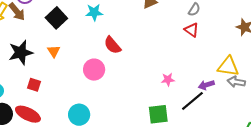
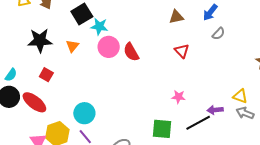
cyan star: (94, 12) -> (99, 26), moved
red triangle: (192, 30) -> (182, 51), moved
yellow triangle: (228, 66) -> (240, 96), size x0.7
pink circle: (94, 70) -> (109, 47), moved

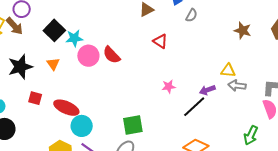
red ellipse: (34, 102) -> (66, 108), moved
green square: (162, 129) -> (133, 125), moved

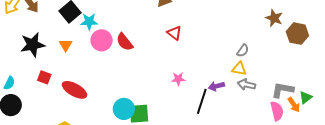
gray semicircle: (191, 15) -> (243, 51), moved
brown star: (243, 31) -> (274, 18), moved
black line: (194, 107) -> (202, 101), turned -35
cyan circle: (82, 126) -> (124, 109), moved

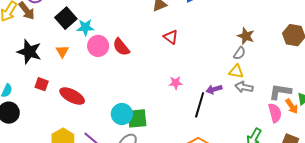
brown star: (274, 18) -> (246, 36), moved
black star: (33, 45) -> (29, 52), turned 30

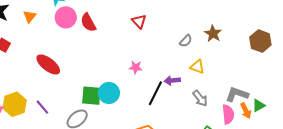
gray semicircle: (240, 53) -> (186, 41), moved
gray arrow: (244, 87) -> (200, 98), moved, turned -150
red ellipse: (72, 96) -> (48, 64), moved
cyan circle: (122, 114) -> (109, 93), moved

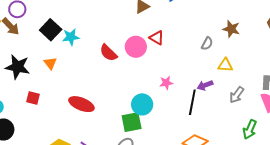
pink circle: (66, 17) -> (136, 47), moved
cyan circle: (109, 93) -> (142, 104), moved
gray arrow: (200, 98) -> (237, 95), turned 90

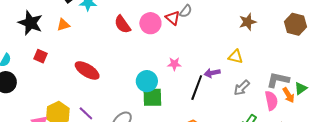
brown star: (231, 29) -> (248, 22), turned 30
gray semicircle: (207, 44) -> (186, 11), moved
orange triangle: (50, 63) -> (63, 25), turned 40
green square: (132, 122) -> (152, 97), moved

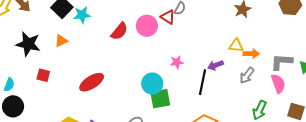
red semicircle: (122, 24) -> (119, 31), turned -96
red ellipse: (87, 70) -> (92, 82), turned -55
orange arrow: (289, 95) -> (251, 54), moved, turned -49

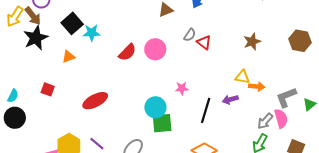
red triangle: (168, 17) -> (204, 42), moved
black star: (28, 44) -> (36, 38), moved, turned 30
gray L-shape: (282, 62) -> (286, 97), turned -30
purple arrow: (215, 65) -> (230, 99), moved
gray arrow: (247, 75) -> (265, 121), moved

